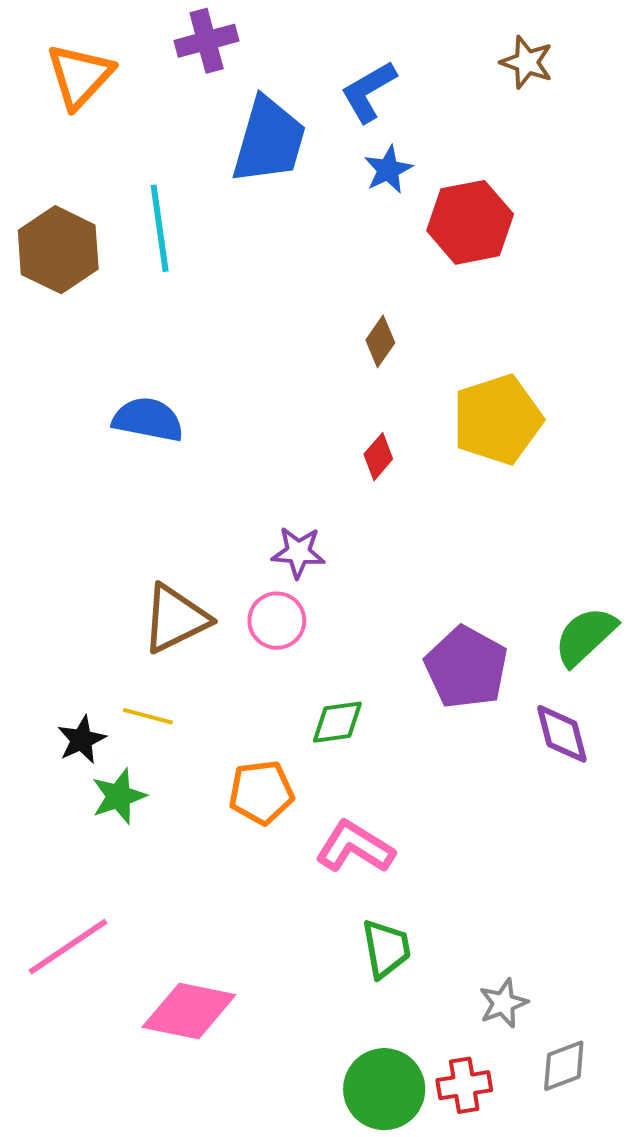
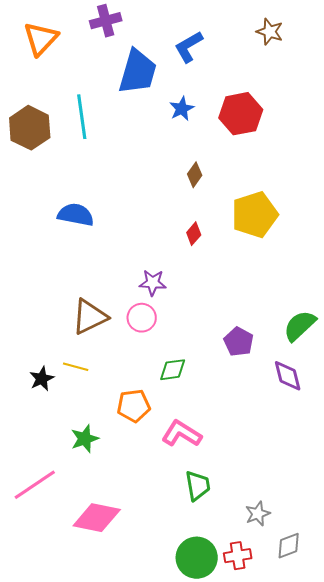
blue star: (388, 170) -> (182, 109), moved
purple pentagon: (466, 667) -> (239, 342), size x0.7
green star: (119, 796) -> (85, 439), moved

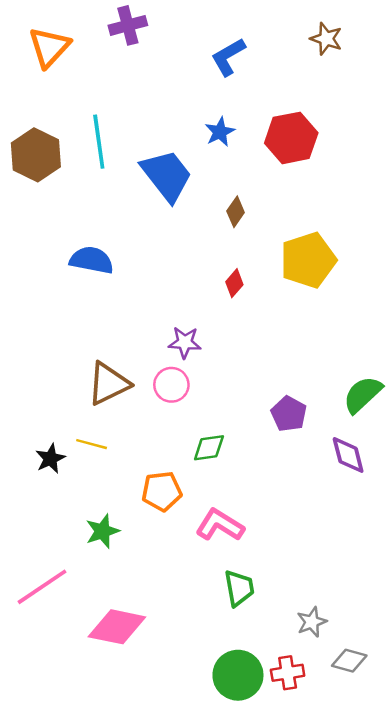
blue trapezoid: (138, 72) -> (167, 175), moved, turned -54
gray diamond: (289, 546) -> (349, 661), turned 36

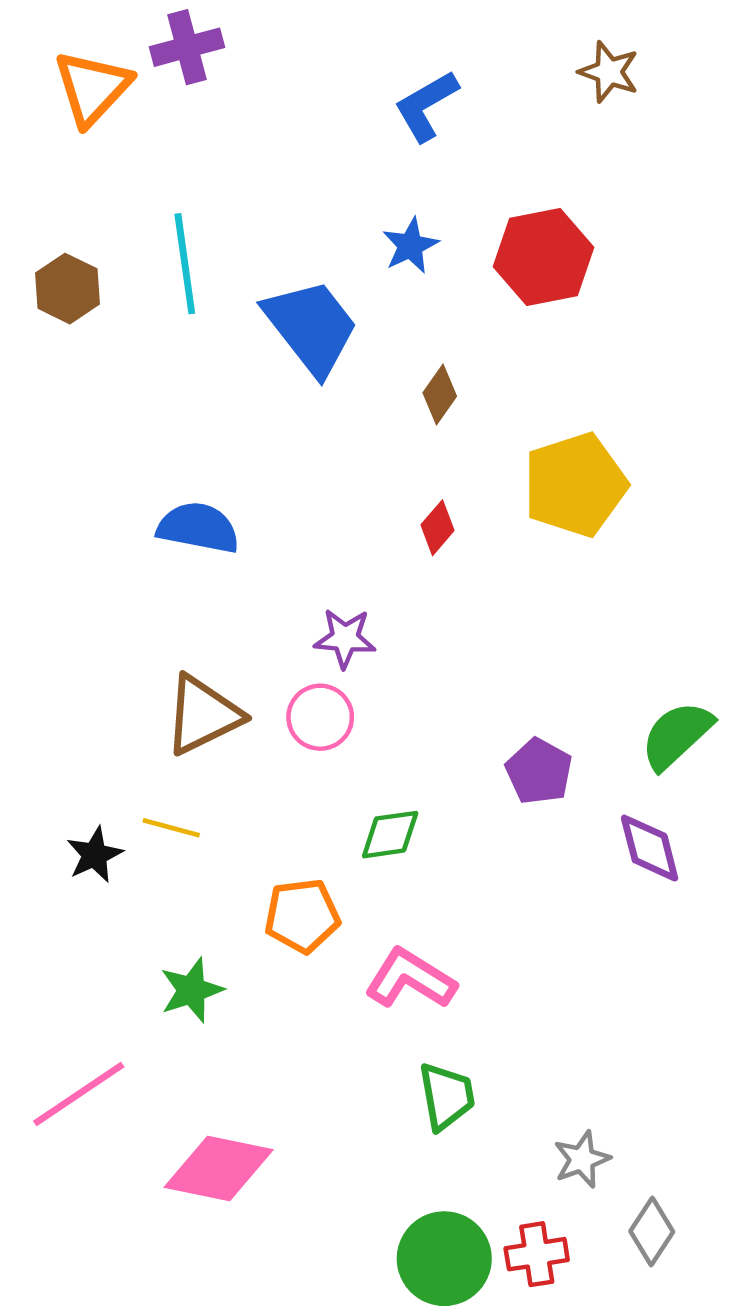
purple cross: (128, 25) -> (187, 47), moved
brown hexagon: (36, 155) -> (67, 289), size x0.7
blue semicircle: (92, 260) -> (198, 528), moved
gray diamond: (349, 661) -> (652, 1232), turned -72

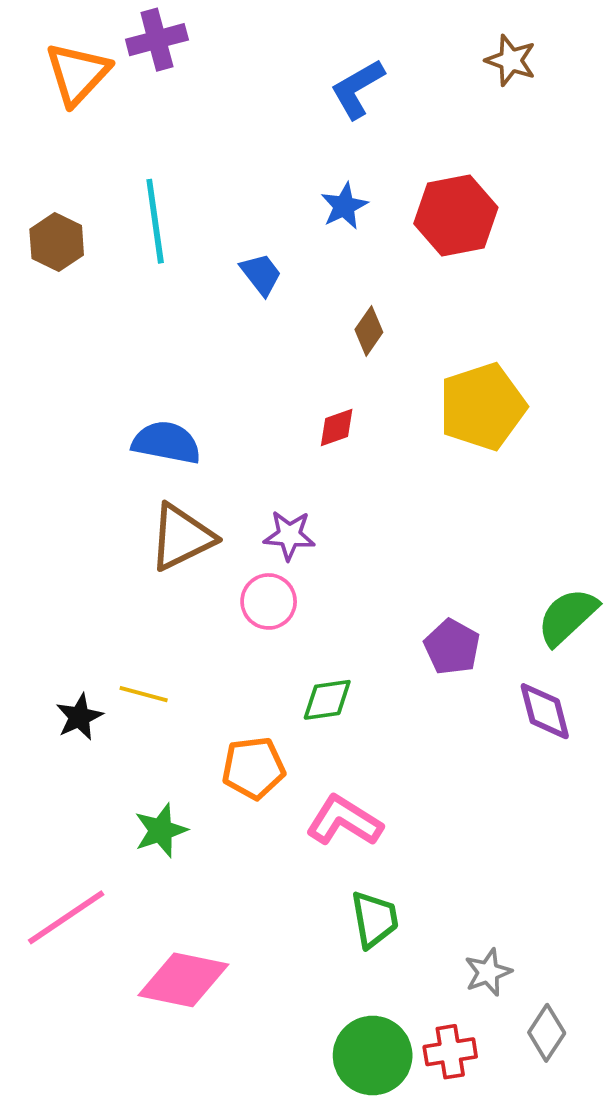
blue trapezoid: (311, 327) -> (261, 274), size x0.5
red diamond: (437, 528) -> (337, 427), moved, turned 30
brown triangle: (203, 715) -> (182, 537), moved

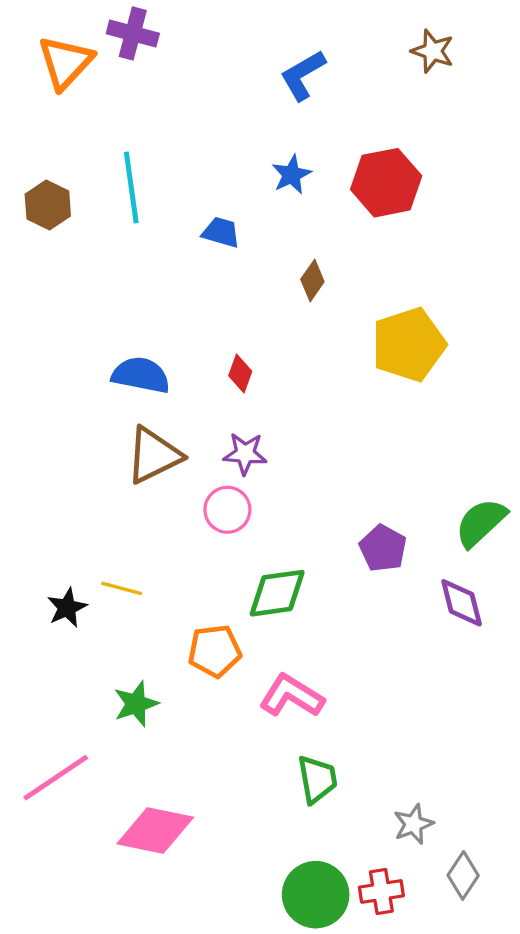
purple cross: (157, 40) -> (133, 33), turned 30
blue trapezoid: (261, 274) -> (221, 232), turned -36
red diamond: (337, 427) -> (240, 373), moved, turned -51
green diamond: (327, 700) -> (277, 593), size x1.4

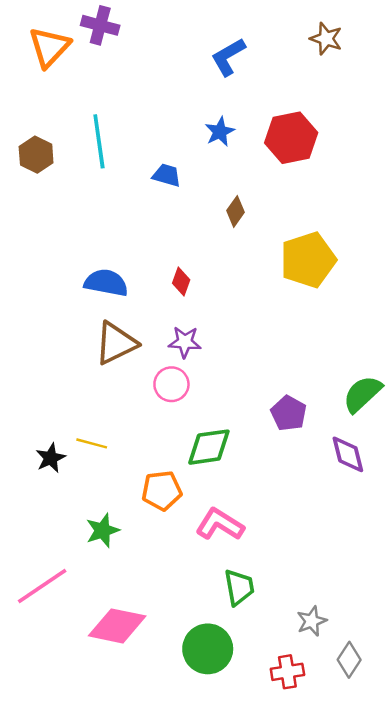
green circle: (316, 895) -> (208, 649), moved

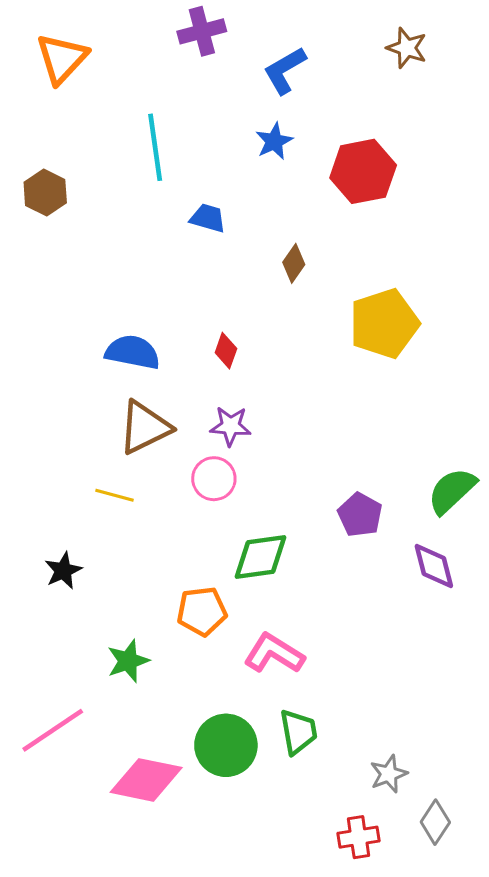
purple cross: (100, 25) -> (202, 31), moved, turned -30
blue star: (220, 132) -> (274, 141), moved
cyan line: (99, 141) -> (155, 147), moved
yellow line: (92, 443) -> (114, 495), moved
green circle: (208, 649) -> (226, 745), moved

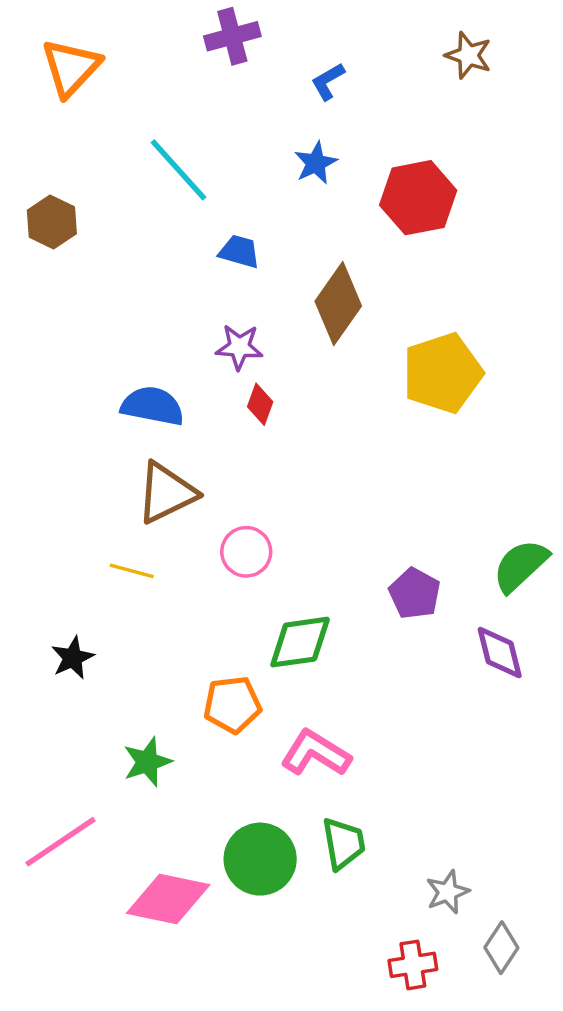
blue L-shape: (285, 70) -> (328, 81), size x0.7
cyan line: (155, 147) -> (179, 170), turned -34
brown diamond: (294, 263) -> (338, 304), size x1.8
purple star: (230, 426) -> (239, 347), moved

